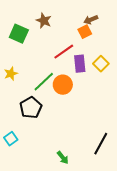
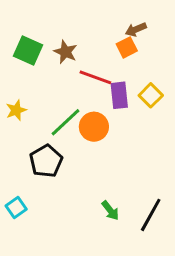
brown star: (44, 21) -> (65, 52), moved
red line: (64, 52) -> (95, 77), turned 55
green arrow: (63, 158) -> (110, 210), moved

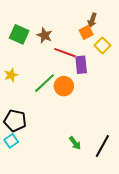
brown arrow: (136, 29) -> (92, 20), turned -48
yellow square: (151, 95) -> (102, 45), moved
black pentagon: (46, 161) -> (15, 121), moved, turned -30

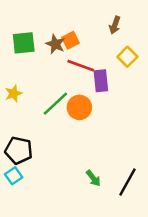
orange square: (86, 32) -> (71, 40), moved
green square: (19, 34) -> (24, 43), turned -30

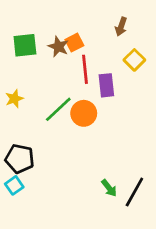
red line: (81, 66) -> (85, 69), turned 64
green arrow: (93, 178) -> (109, 188), moved

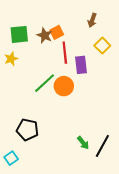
yellow star: (14, 99) -> (11, 59), moved
black pentagon: (20, 159) -> (27, 130), moved
cyan square: (14, 185) -> (11, 158), moved

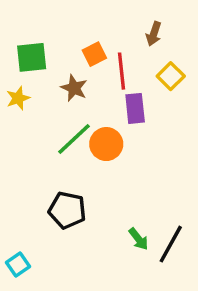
brown star: (45, 35) -> (74, 88), moved
red line: (65, 53) -> (122, 71), moved
black pentagon: (27, 130) -> (67, 210), moved

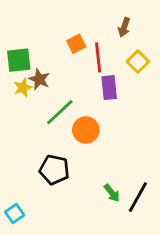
green square: (32, 57) -> (19, 60), moved
brown star: (74, 88) -> (39, 79), moved
yellow star: (18, 98) -> (23, 88), moved
orange circle: (106, 144) -> (86, 130), moved

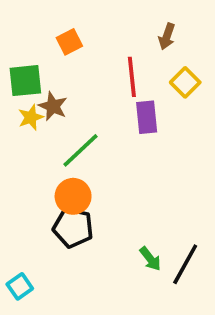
orange square: (76, 44) -> (69, 42), moved
orange circle: (86, 130) -> (73, 196), moved

